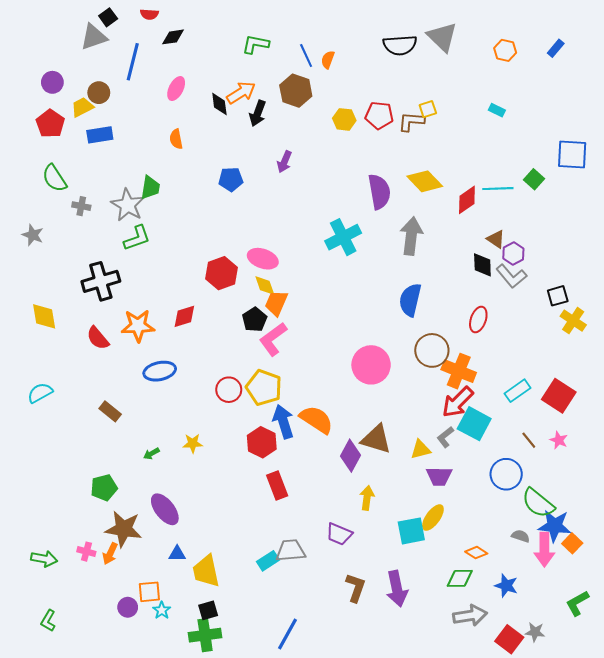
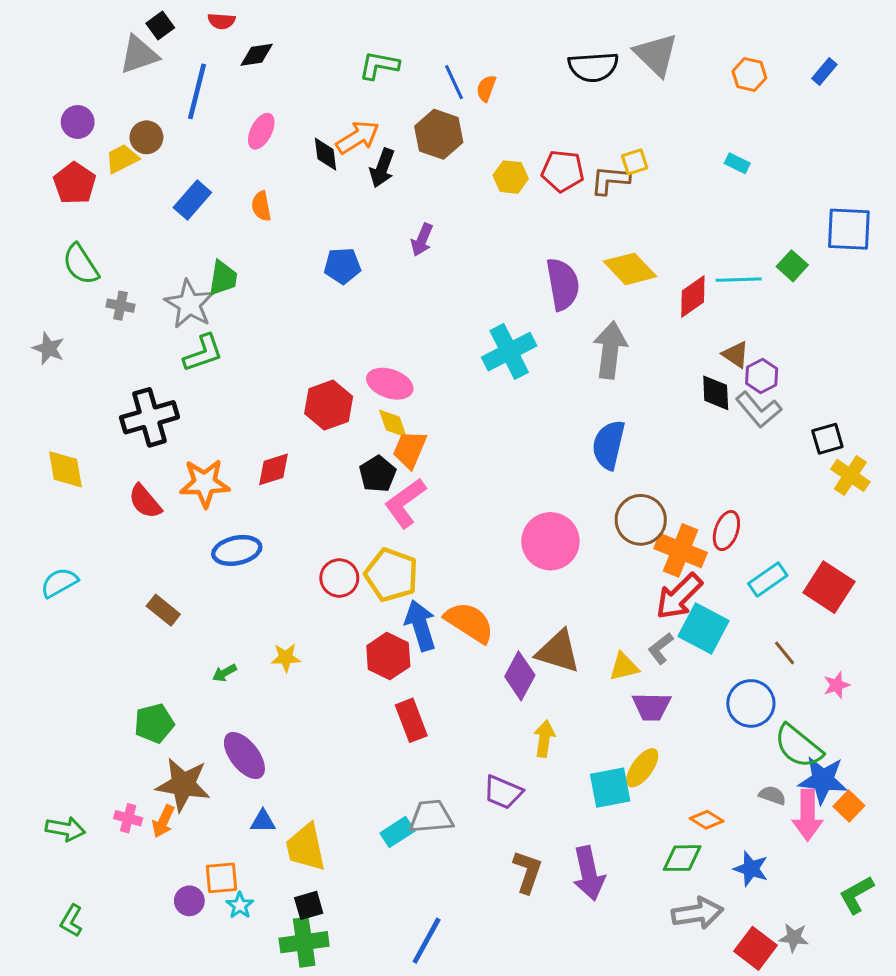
blue rectangle: (100, 135) -> (192, 200), moved, turned -40
red ellipse: (478, 320) -> (726, 531), moved
pink star: (559, 440) -> (837, 685), moved, turned 30

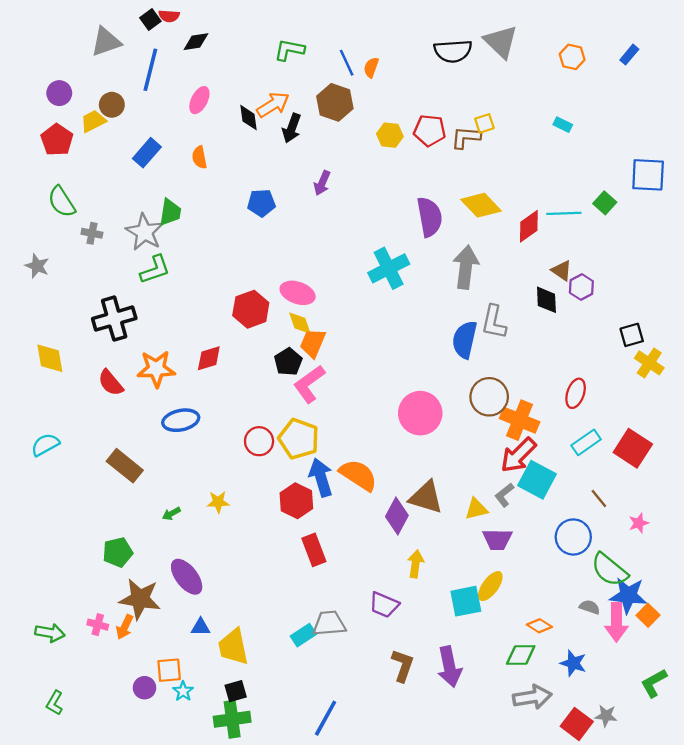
black square: (160, 26) -> (150, 19), moved
gray L-shape: (759, 410) -> (494, 322), moved, turned 52
red ellipse: (726, 531) -> (576, 393), moved
brown rectangle: (163, 610) -> (125, 466), size x1.4

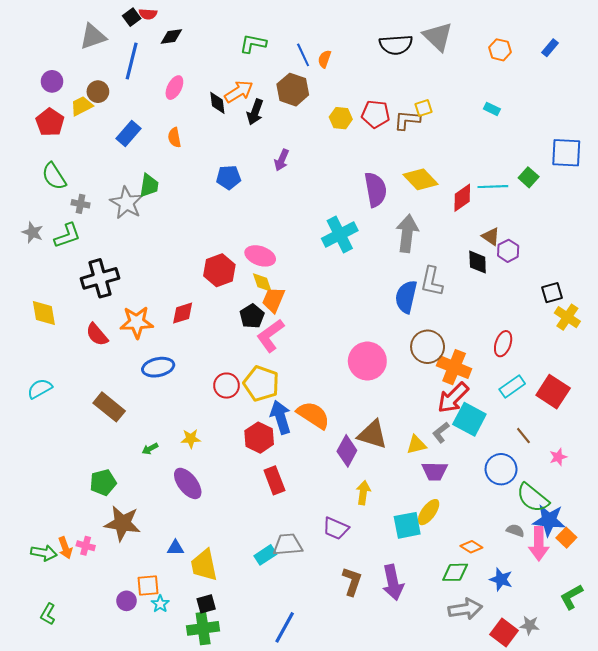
green L-shape: (155, 269) -> (67, 236), moved
purple ellipse: (187, 577) -> (188, 483), moved
orange arrow: (125, 627) -> (65, 548), moved, turned -45

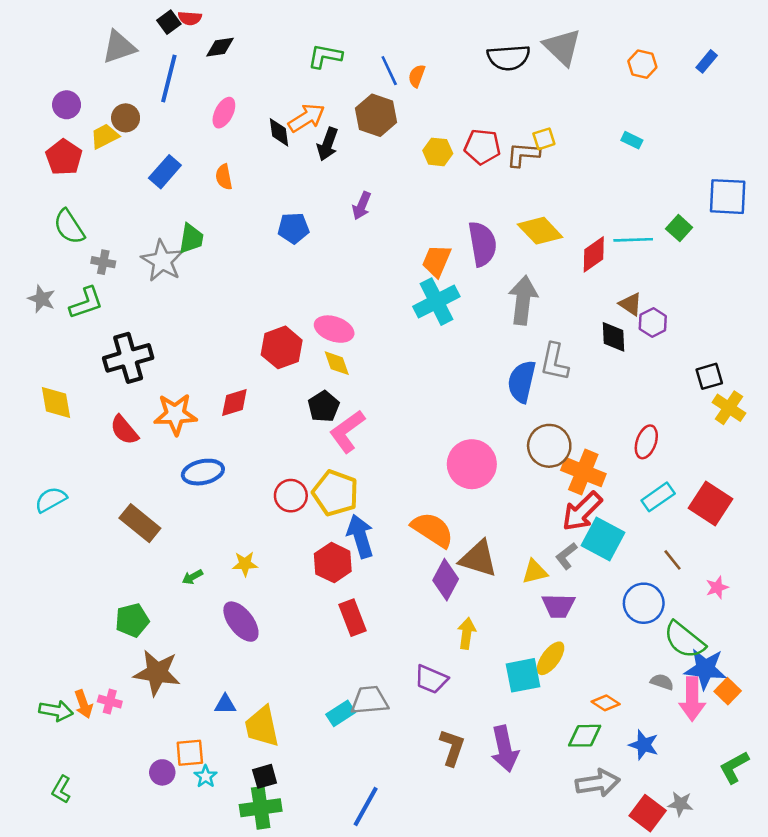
orange trapezoid: (273, 300) -> (436, 261), moved
orange semicircle: (313, 415) -> (432, 530), moved

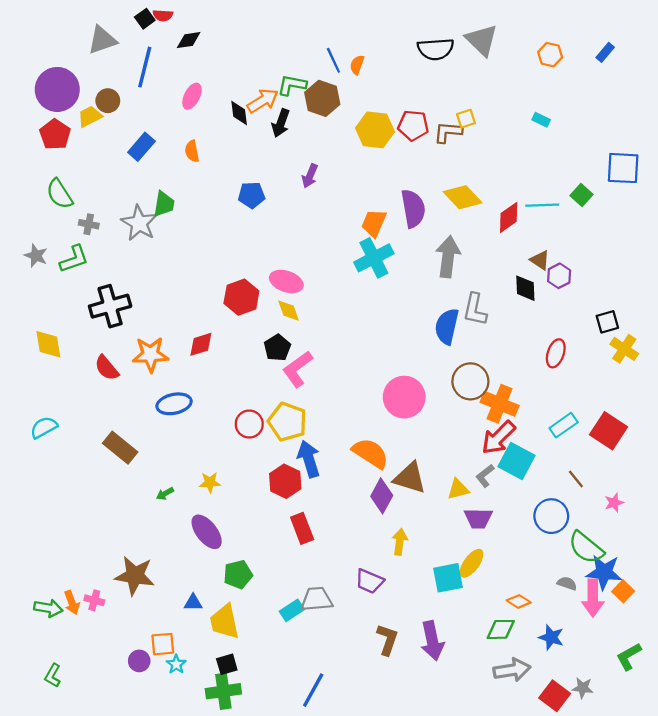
green L-shape: (325, 56) -> (292, 85), moved
purple circle: (67, 105) -> (57, 89), size x1.8
yellow hexagon: (438, 152) -> (375, 130), size x1.5
red ellipse: (646, 442) -> (556, 353), moved
green pentagon: (132, 620) -> (238, 574), moved

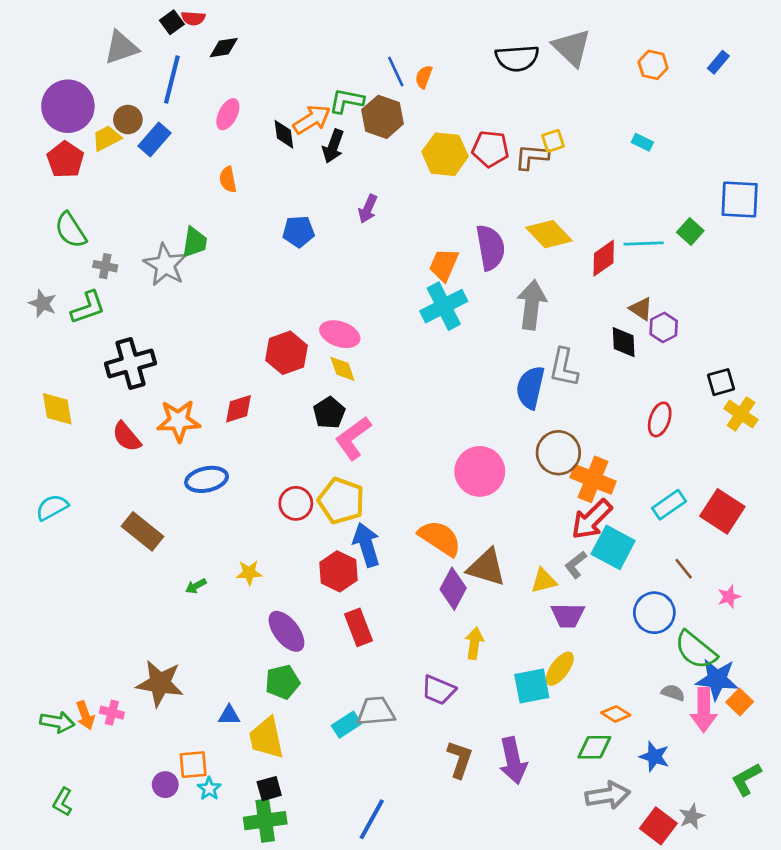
blue rectangle: (141, 147) -> (155, 140), moved
purple ellipse: (207, 532) -> (286, 631), moved
gray star: (583, 688) -> (692, 817), turned -30

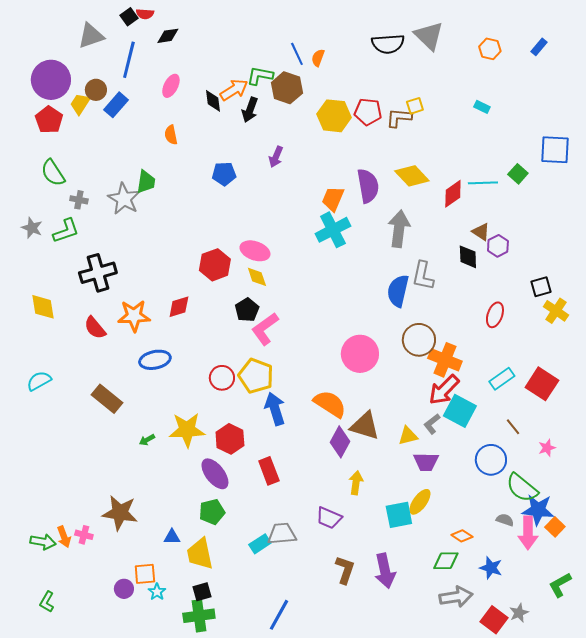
yellow trapezoid: (107, 138) -> (80, 104), turned -30
red hexagon: (338, 571) -> (230, 439), moved
yellow star: (249, 573) -> (187, 430), size x1.8

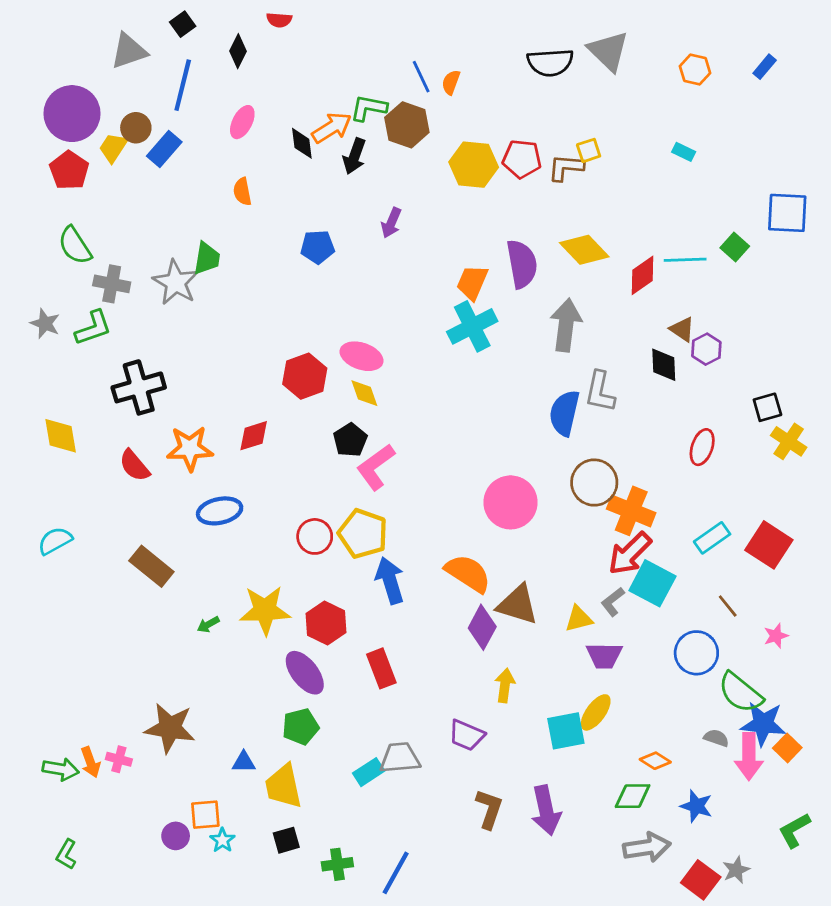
red semicircle: (145, 14) -> (279, 20), moved
black diamond: (168, 36) -> (238, 51), turned -55
gray cross: (79, 200) -> (112, 284), size x1.4
green cross: (199, 616) -> (337, 864), moved, size x0.7

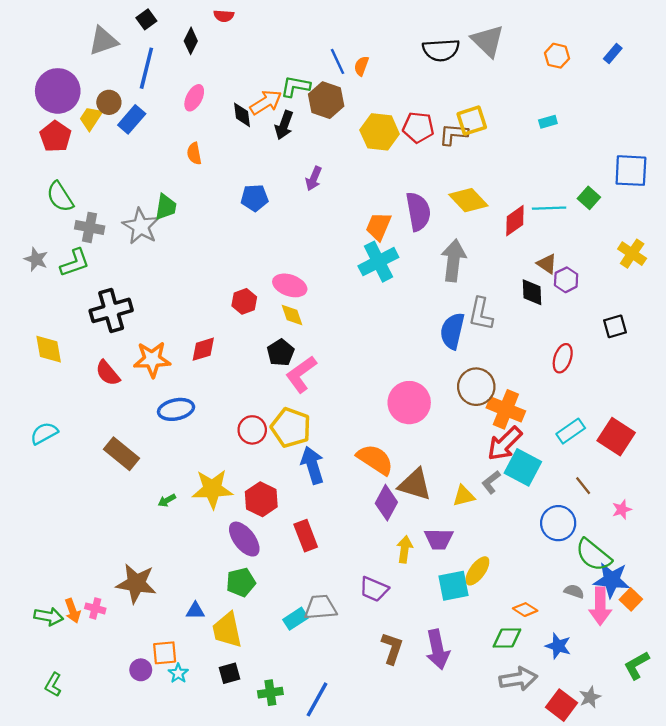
yellow square: (589, 150) -> (472, 121), size x1.5
cyan rectangle: (684, 152) -> (548, 122), turned -42
red hexagon: (305, 376) -> (244, 301), size x0.7
yellow cross: (789, 441) -> (632, 254), moved
purple trapezoid: (604, 656) -> (439, 539), moved

